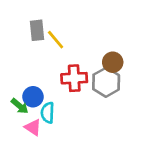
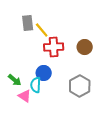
red cross: (74, 78) -> (54, 47), moved
gray hexagon: (106, 82) -> (80, 86), moved
blue circle: (33, 97) -> (44, 73), moved

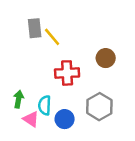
red cross: (54, 47) -> (67, 73), moved
blue circle: (44, 73) -> (65, 119), moved
green arrow: (15, 80) -> (18, 99), turned -120

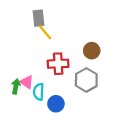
gray rectangle: (35, 28) -> (39, 18), moved
gray hexagon: (99, 107) -> (86, 80), moved
pink triangle: (31, 119) -> (27, 82), moved

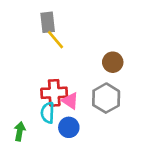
red cross: (58, 64) -> (54, 93), moved
pink triangle: (27, 82) -> (70, 101), moved
green arrow: (16, 86) -> (20, 131), moved

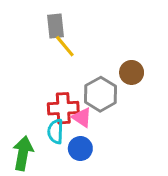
gray hexagon: (106, 98) -> (100, 94), moved
green arrow: (20, 131) -> (23, 153), size x1.5

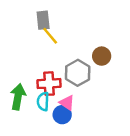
pink triangle: (82, 117) -> (67, 103), moved
green arrow: (23, 153) -> (18, 97), moved

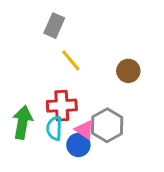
gray rectangle: (43, 20) -> (54, 26), turned 30
yellow line: (50, 36) -> (71, 60), moved
gray hexagon: (78, 73) -> (107, 125), moved

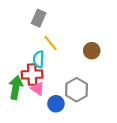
red cross: (62, 106) -> (32, 75), moved
cyan semicircle: (54, 128) -> (39, 59), moved
pink triangle: (84, 130) -> (38, 89), moved

